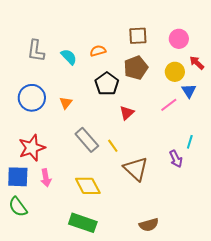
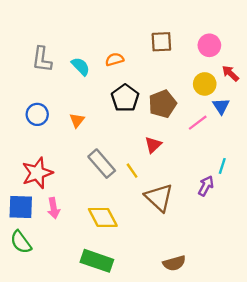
brown pentagon: (136, 68) -> (163, 104), moved
blue circle: (32, 98) -> (37, 114), size x0.7
red triangle: (127, 113) -> (153, 145), moved
purple arrow: (176, 159) -> (206, 186), turned -126

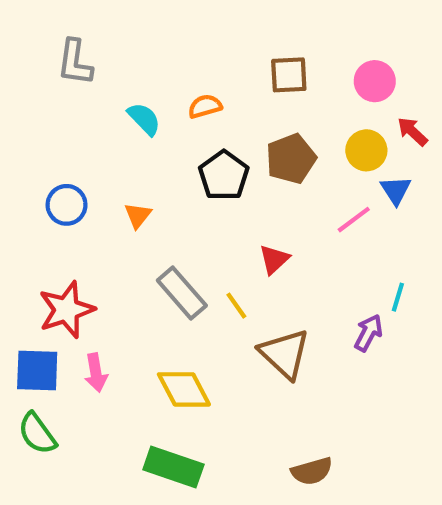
gray L-shape: (42, 59) -> (75, 62), moved
brown pentagon: (163, 104) -> (291, 159), moved

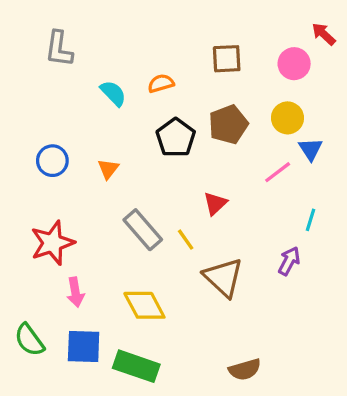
red arrow: (413, 131) -> (324, 34), moved
cyan line: (398, 297) -> (311, 220), moved
blue square: (37, 371) -> (84, 346), moved

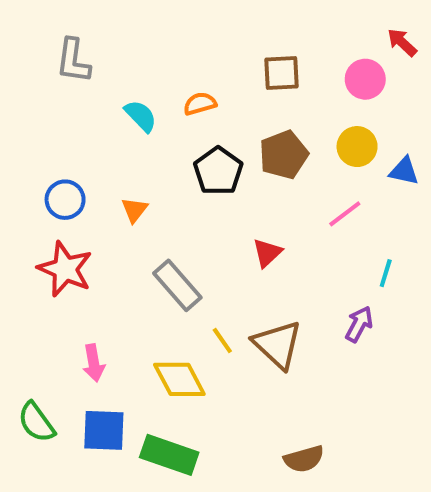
blue triangle: (311, 149) -> (404, 171), moved, turned -45
yellow line: (186, 240) -> (222, 341), moved
red star: (52, 243) -> (65, 269), moved, turned -30

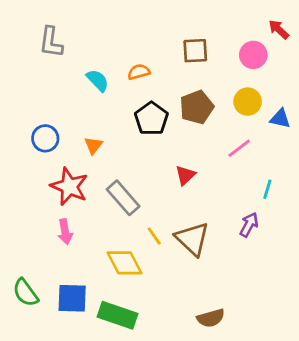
red star: (65, 269) -> (69, 186), moved
pink arrow: (94, 363) -> (65, 232), moved

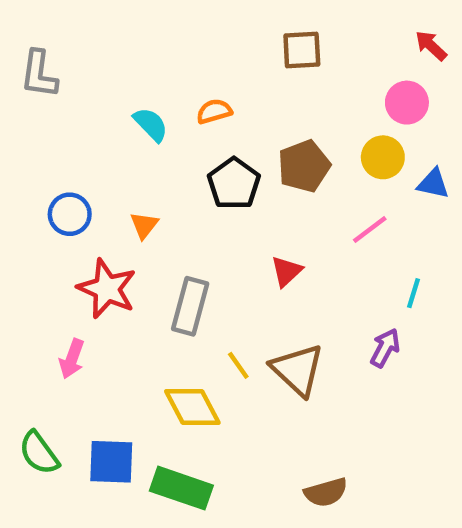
gray L-shape: (51, 42) -> (39, 74), moved
brown square: (195, 51) -> (302, 50), moved
pink circle: (253, 55) -> (407, 103), moved
gray rectangle: (123, 198) -> (190, 306), turned 56
pink arrow: (65, 232) -> (72, 359), moved, turned 30

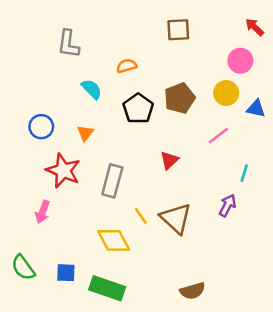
gray L-shape: (39, 74) -> (68, 44), moved
cyan semicircle: (151, 124) -> (92, 89), moved
blue square: (111, 462) -> (66, 273), size x0.7

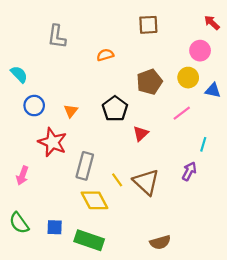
cyan semicircle: (92, 89) -> (19, 74), moved
black pentagon: (138, 109) -> (115, 109), moved
gray rectangle: (112, 181) -> (85, 166), moved
pink arrow: (43, 212) -> (22, 176), moved

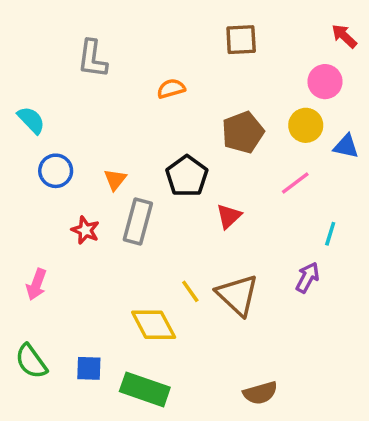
red star: (52, 142) -> (85, 230), size x0.6
gray rectangle: (85, 166) -> (138, 222), moved

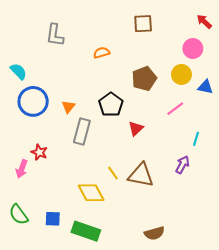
blue circle: (56, 171) -> (33, 101), size x1.5
red star: (85, 230) -> (39, 152), moved
brown triangle: (238, 295) -> (141, 175), turned -32

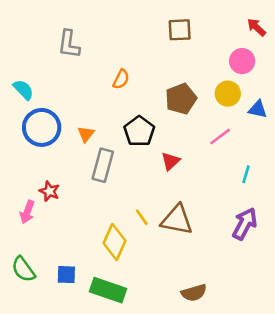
orange semicircle: (102, 53) -> (121, 79), moved, turned 133
purple arrow: (182, 165) -> (245, 224), moved, size x1.4
yellow diamond: (91, 193) -> (114, 242), turned 52

